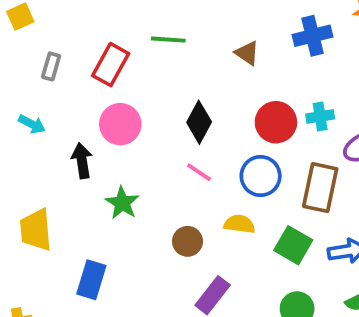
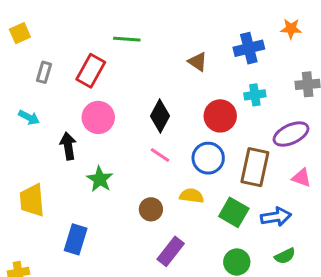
green line: (168, 40) -> (127, 39), moved
cyan cross: (320, 116) -> (255, 95), moved

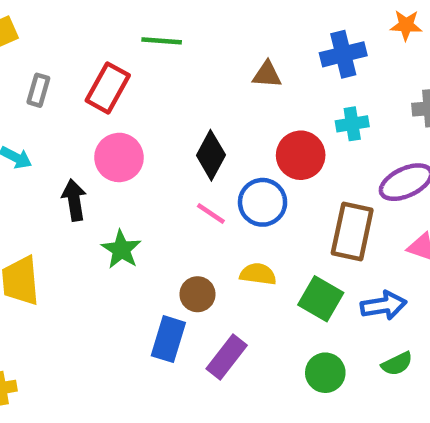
brown triangle: (198, 62) -> (267, 75), turned -30
blue circle: (208, 158) -> (263, 202), moved
blue rectangle: (76, 239) -> (168, 339), moved

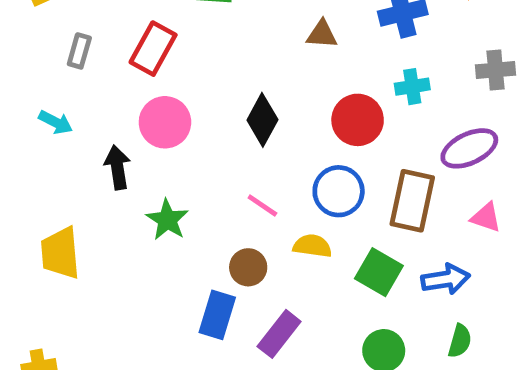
blue circle: (263, 202) -> (339, 191), moved
pink line: (211, 214) -> (262, 205), moved
green semicircle: (397, 364) -> (460, 341), turned -48

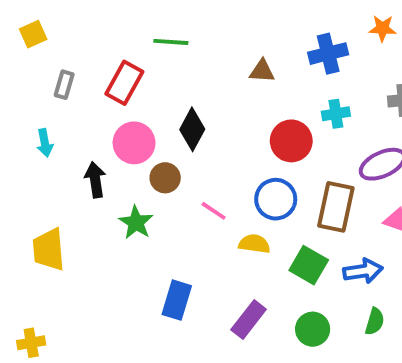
black diamond: (262, 120) -> (192, 129), moved
cyan arrow: (56, 122) -> (45, 143), turned 52
brown circle: (248, 267) -> (165, 178), moved
purple rectangle: (279, 334) -> (249, 319), moved

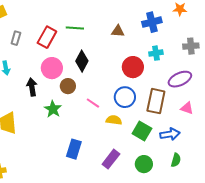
green line: (171, 42) -> (75, 28), moved

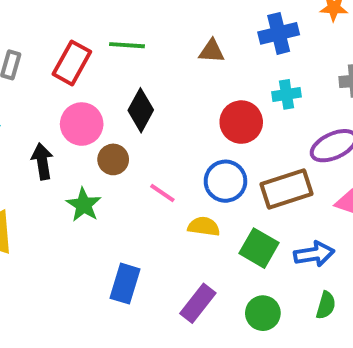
brown rectangle: (156, 101) -> (287, 189), turned 60

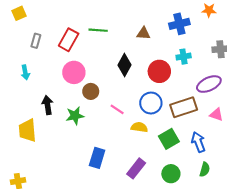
black diamond: (141, 110) -> (125, 65), moved
black arrow: (42, 161) -> (47, 105), moved
green star: (84, 205) -> (75, 116), turned 30
green square: (259, 248) -> (169, 139), turned 30
blue arrow: (314, 254) -> (198, 142), turned -102

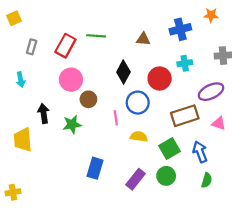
blue circle: (151, 103) -> (138, 103), moved
pink line: (117, 109) -> (116, 118), turned 48
green circle: (171, 174) -> (166, 176), moved

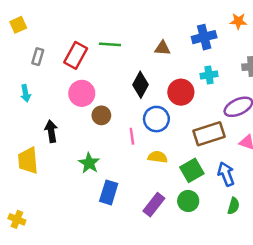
green star: (72, 124) -> (89, 163), moved, turned -30
yellow cross: (13, 192) -> (17, 219), turned 32

